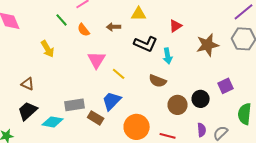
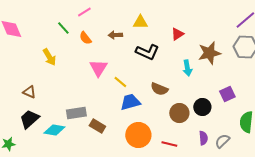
cyan arrow: (168, 56) -> (187, 68), moved
blue trapezoid: (112, 101) -> (130, 102), moved, turned 30

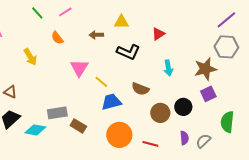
green line: (63, 28) -> (37, 13), moved
orange semicircle: (85, 38) -> (57, 38), moved
brown star: (209, 53) -> (205, 69), moved

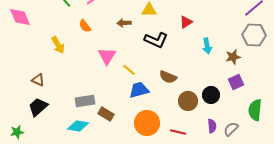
cyan arrow: (168, 68) -> (207, 46), moved
brown star: (205, 69) -> (233, 57), size x0.7
cyan diamond: (35, 130) -> (78, 126), moved

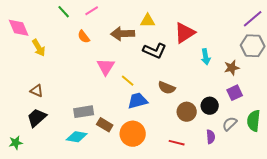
red triangle: (186, 22) -> (185, 33), size x1.6
brown arrow: (124, 23) -> (123, 34), size x1.6
yellow arrow: (58, 45) -> (39, 48), moved
orange circle: (147, 123) -> (133, 134), moved
gray semicircle: (231, 129) -> (230, 124), moved

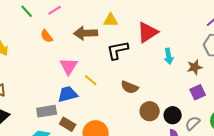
black L-shape: (155, 51) -> (118, 50), turned 145
blue trapezoid: (138, 101) -> (68, 94), moved
black circle: (210, 106) -> (173, 115), moved

